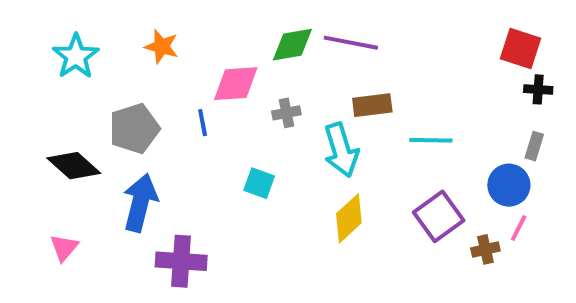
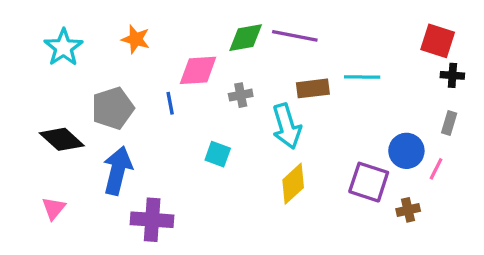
cyan line: (431, 140) -> (362, 77), moved
blue circle: (509, 185) -> (406, 151), moved
purple square: (439, 216) -> (369, 182), turned -36
pink line: (519, 228) -> (436, 169), moved

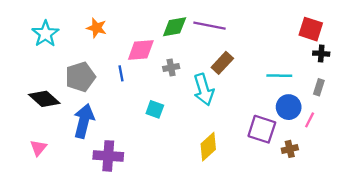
cyan line: (362, 77) -> (279, 76), moved
brown rectangle: (313, 88) -> (222, 63), turned -40
yellow diamond: (293, 184) -> (208, 147), moved

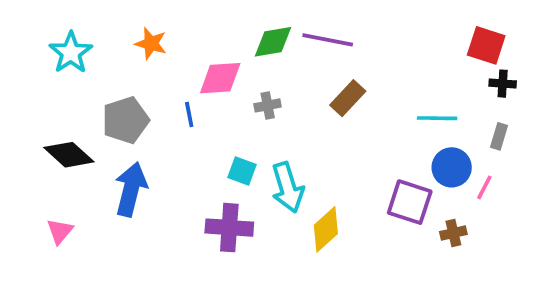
cyan arrow: (204, 90) -> (288, 187), moved
purple cross: (108, 156) -> (229, 228), moved

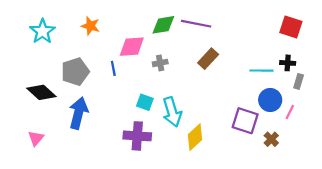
black cross: (503, 84) -> (288, 63), moved
brown cross: (453, 233) -> (271, 139), turned -32

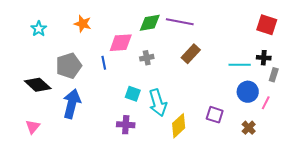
cyan star: (42, 31) -> (39, 29), size x0.7
purple square: (245, 121) -> (215, 115), moved, size x0.7
purple cross: (137, 136) -> (126, 125), size x0.7

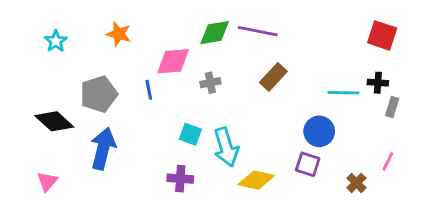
blue circle: (248, 92) -> (319, 131), moved
pink line: (266, 103) -> (388, 161), moved
yellow diamond: (179, 126) -> (256, 180), turned 55

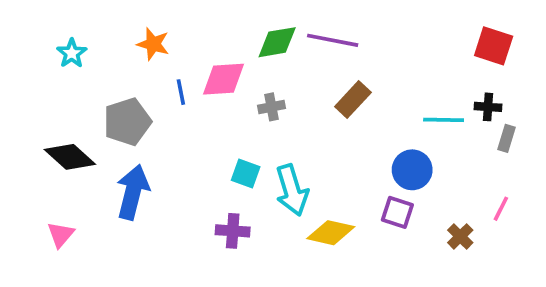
blue line: (149, 90) -> (181, 92), moved

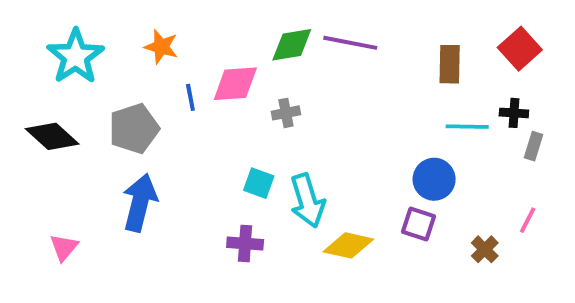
red square: (494, 46) -> (520, 49), turned 30
cyan star: (72, 53) -> (75, 56), size x1.8
brown rectangle: (353, 100) -> (450, 64), moved, turned -42
black diamond: (70, 157) -> (52, 136), moved

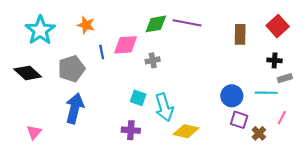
cyan line: (467, 127) -> (266, 93), moved
gray rectangle: (533, 146) -> (285, 78), turned 56
purple square: (418, 224) -> (239, 120), moved

